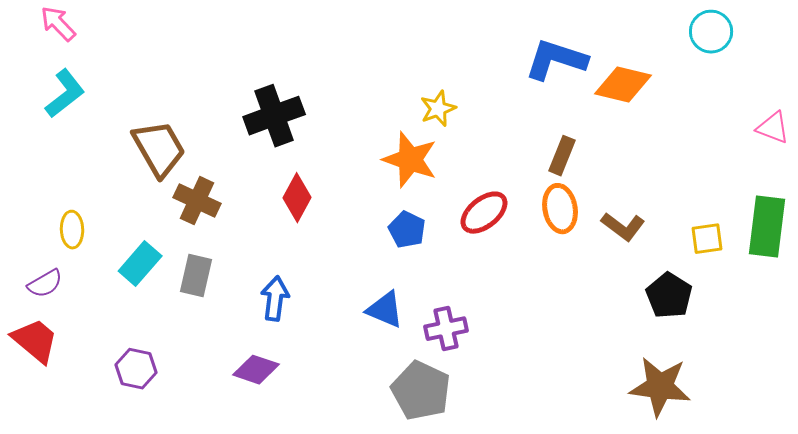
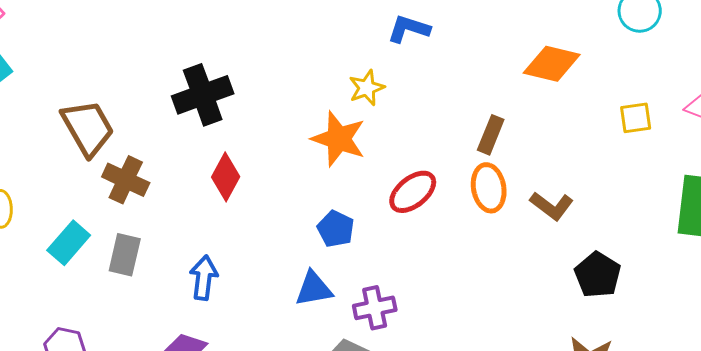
blue L-shape: (556, 60) -> (409, 29), moved, size x0.7
blue pentagon: (407, 230) -> (336, 229), moved
yellow square: (707, 239) -> (636, 118), moved
blue triangle: (385, 310) -> (314, 289), turned -33

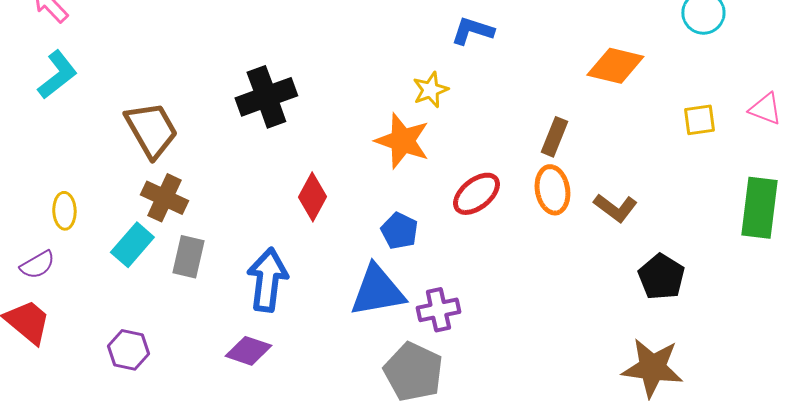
red diamond: (226, 177) -> (312, 197), moved
brown cross: (126, 180) -> (164, 198), moved
blue arrow: (204, 278) -> (267, 280), size x1.4
blue triangle: (314, 289) -> (377, 291), size x1.5

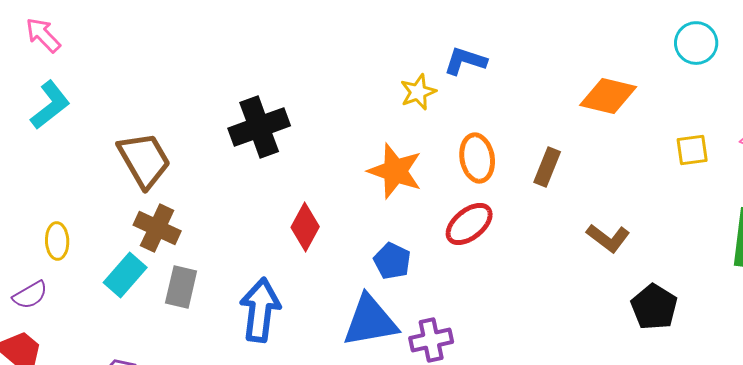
yellow star: (430, 90) -> (418, 92), moved
orange ellipse: (552, 190) -> (477, 158), moved

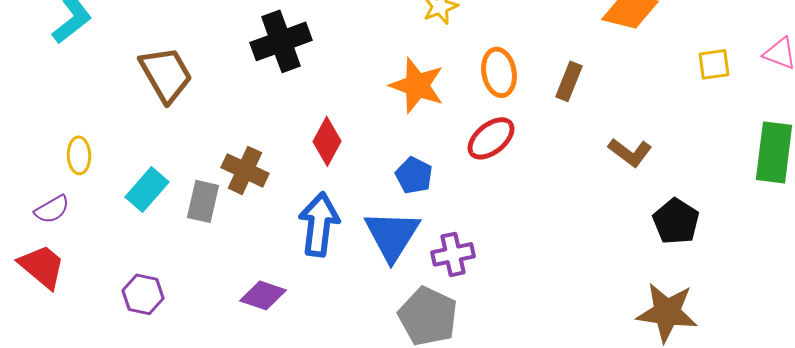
brown cross: (157, 228) -> (245, 170), moved
blue arrow: (260, 310) -> (319, 224), moved
blue triangle: (370, 321) -> (392, 235), turned -48

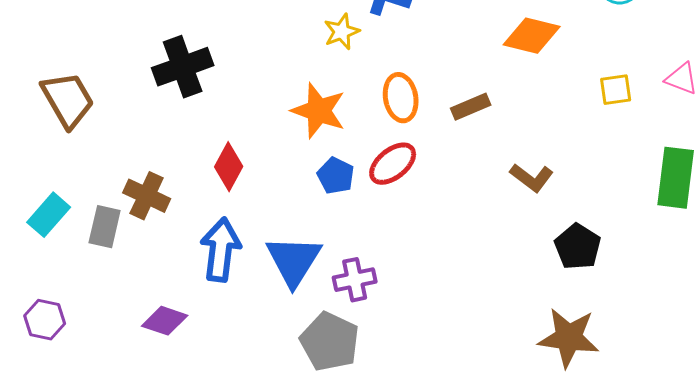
brown rectangle: (569, 81) -> (471, 107), turned 45
blue pentagon: (414, 175) -> (336, 176), moved

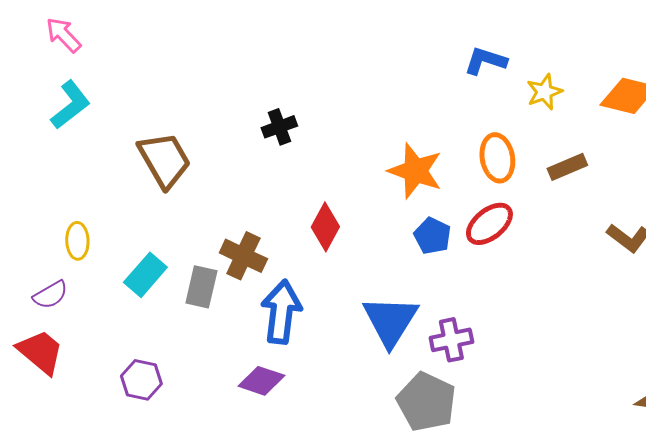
yellow star: (342, 32) -> (544, 92), moved
black cross: (183, 67) -> (279, 127), size x0.6
blue arrow: (221, 250) -> (281, 312), moved

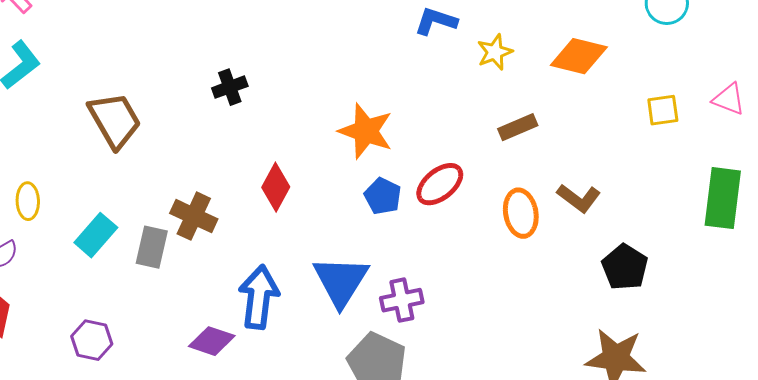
orange ellipse: (497, 158) -> (521, 213), moved
blue arrow: (281, 312) -> (259, 297), moved

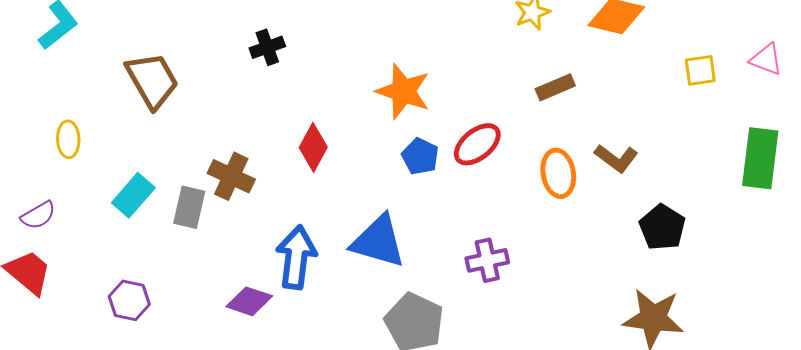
yellow ellipse: (28, 201) -> (68, 139), moved
blue triangle: (341, 281) -> (378, 241), turned -46
purple cross: (402, 300) -> (487, 260), moved

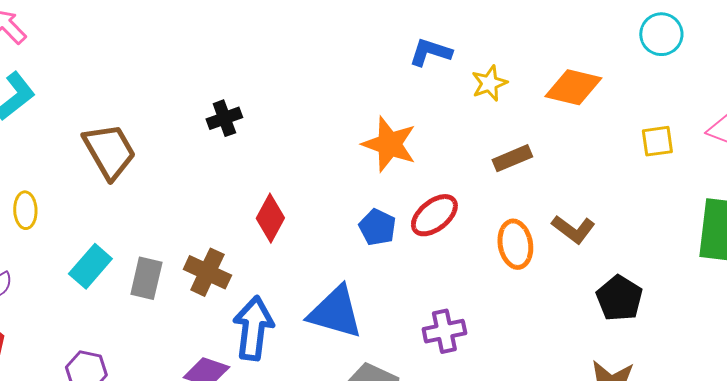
orange star: (403, 91) -> (389, 144), moved
brown cross: (231, 176) -> (207, 272), moved

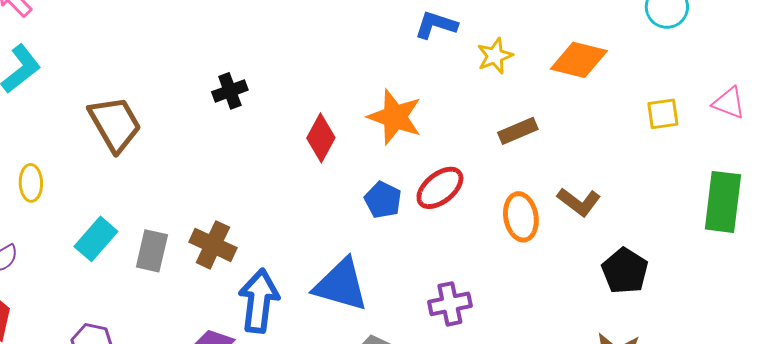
red diamond: (270, 218) -> (321, 138), moved

